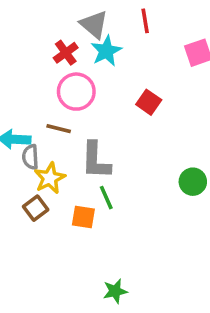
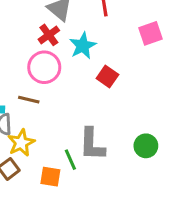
cyan star: (106, 51) -> (83, 46), moved
red cross: (66, 53) -> (49, 35), moved
gray L-shape: (96, 160) -> (92, 144), moved

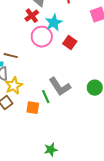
pink circle: (44, 67) -> (42, 37), moved
brown line: (29, 100) -> (11, 56), moved
gray L-shape: (92, 144) -> (60, 87), turned -35

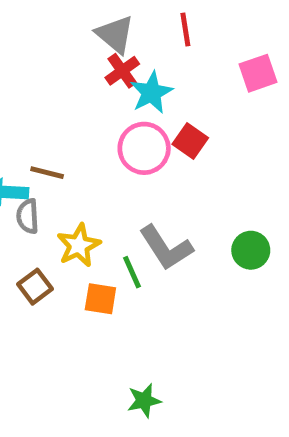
red cross: (32, 16) -> (122, 71), moved
pink circle: (42, 37) -> (144, 148), moved
yellow star: (14, 86) -> (79, 245), moved

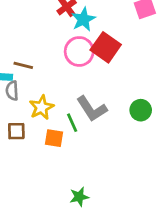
red square: (190, 141) -> (106, 47), size x1.5
brown square: (35, 287) -> (16, 131), turned 36

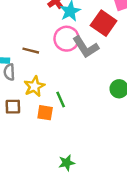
red square: (106, 47) -> (104, 23), moved
brown line: (23, 65) -> (31, 51), moved
gray L-shape: (92, 109) -> (86, 47), moved

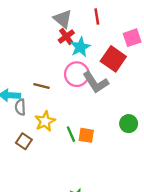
brown square: (13, 107) -> (24, 141), turned 35
orange square: (45, 113) -> (86, 135), moved

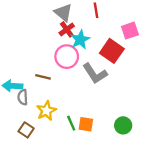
pink circle: (77, 74) -> (67, 57), moved
green circle: (129, 124) -> (123, 125), moved

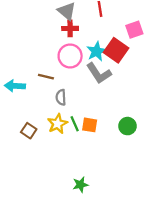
red cross: (67, 29) -> (70, 28), turned 35
cyan star: (80, 40) -> (96, 51), moved
gray semicircle: (23, 97) -> (61, 97), moved
yellow star: (46, 111) -> (57, 124), moved

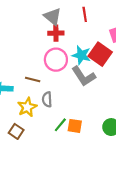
cyan star: (96, 51) -> (81, 55), turned -30
yellow star: (57, 124) -> (27, 107), moved
green line: (75, 124) -> (60, 125), turned 64

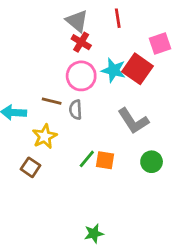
red cross: (56, 33) -> (81, 42), turned 32
gray L-shape: (84, 76) -> (133, 121), moved
gray semicircle: (47, 99) -> (76, 110), moved

